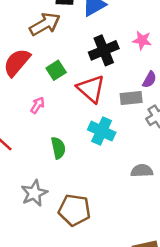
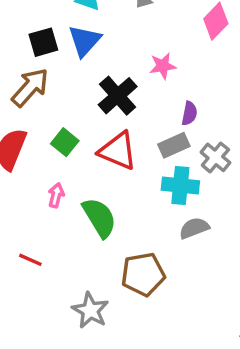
cyan cross: (102, 131) -> (180, 185), moved
green semicircle: (58, 148) -> (99, 218), moved, size x1.4
gray semicircle: (142, 171) -> (194, 228), moved
brown pentagon: (74, 210) -> (143, 274), moved

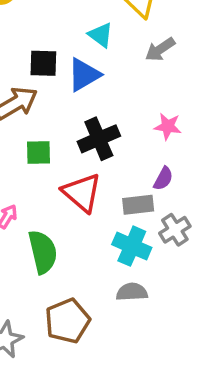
pink star: (163, 66) -> (168, 126), moved
green square: (65, 142) -> (39, 152), moved, turned 32
brown pentagon: (143, 274) -> (67, 321), turned -30

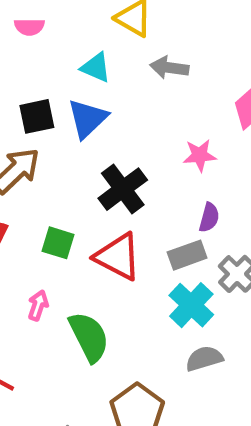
gray arrow: (160, 49) -> (169, 68), turned 56
green square: (39, 152) -> (58, 243), moved, turned 32
cyan cross: (132, 246) -> (191, 305), turned 33

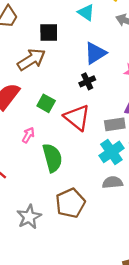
blue triangle: (87, 119) -> (95, 53), moved
black cross: (123, 189) -> (87, 81), size x0.6

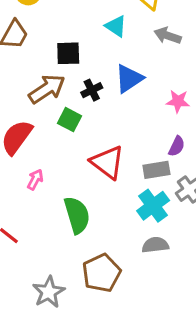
black cross: (87, 81) -> (92, 90), moved
green square: (46, 103) -> (69, 120), moved
pink arrow: (28, 135) -> (35, 179), moved

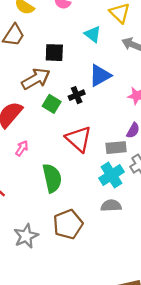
black cross: (92, 90) -> (77, 95), moved

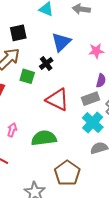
pink arrow: (22, 148) -> (12, 130), moved
green semicircle: (52, 178) -> (44, 138), turned -70

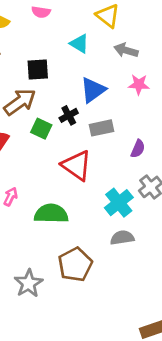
pink star: (96, 51) -> (139, 84), moved
gray rectangle: (91, 99) -> (102, 128), moved

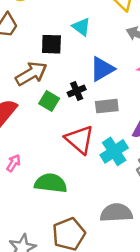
cyan triangle: (79, 44) -> (81, 27), moved
cyan cross: (119, 203) -> (114, 151), moved
gray semicircle: (122, 238) -> (116, 213), size x1.4

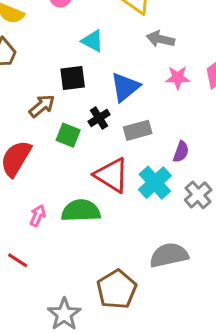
black square: (51, 44) -> (73, 78), moved
brown arrow: (31, 74) -> (42, 106), size x0.7
green semicircle: (51, 183) -> (81, 211), moved

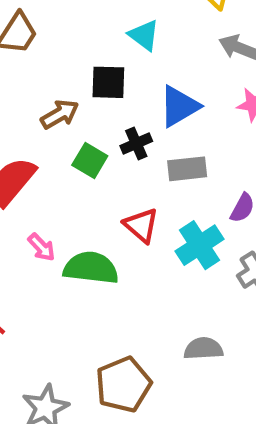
red triangle: (112, 175) -> (141, 225), size x0.7
pink arrow: (38, 216) -> (42, 247), moved, turned 105
gray semicircle: (169, 255) -> (203, 349), size x0.7

